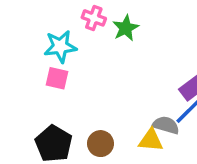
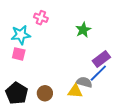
green star: (126, 28) -> (83, 30), moved

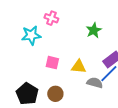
pink square: (19, 54) -> (52, 63), moved
yellow triangle: (75, 91) -> (79, 67), moved

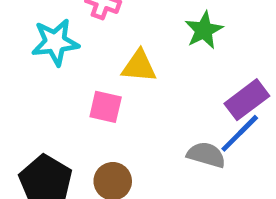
yellow triangle: (79, 67) -> (139, 66), moved

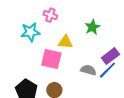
pink square: (106, 107) -> (51, 59), size x1.5
gray semicircle: (206, 155) -> (88, 70), moved

